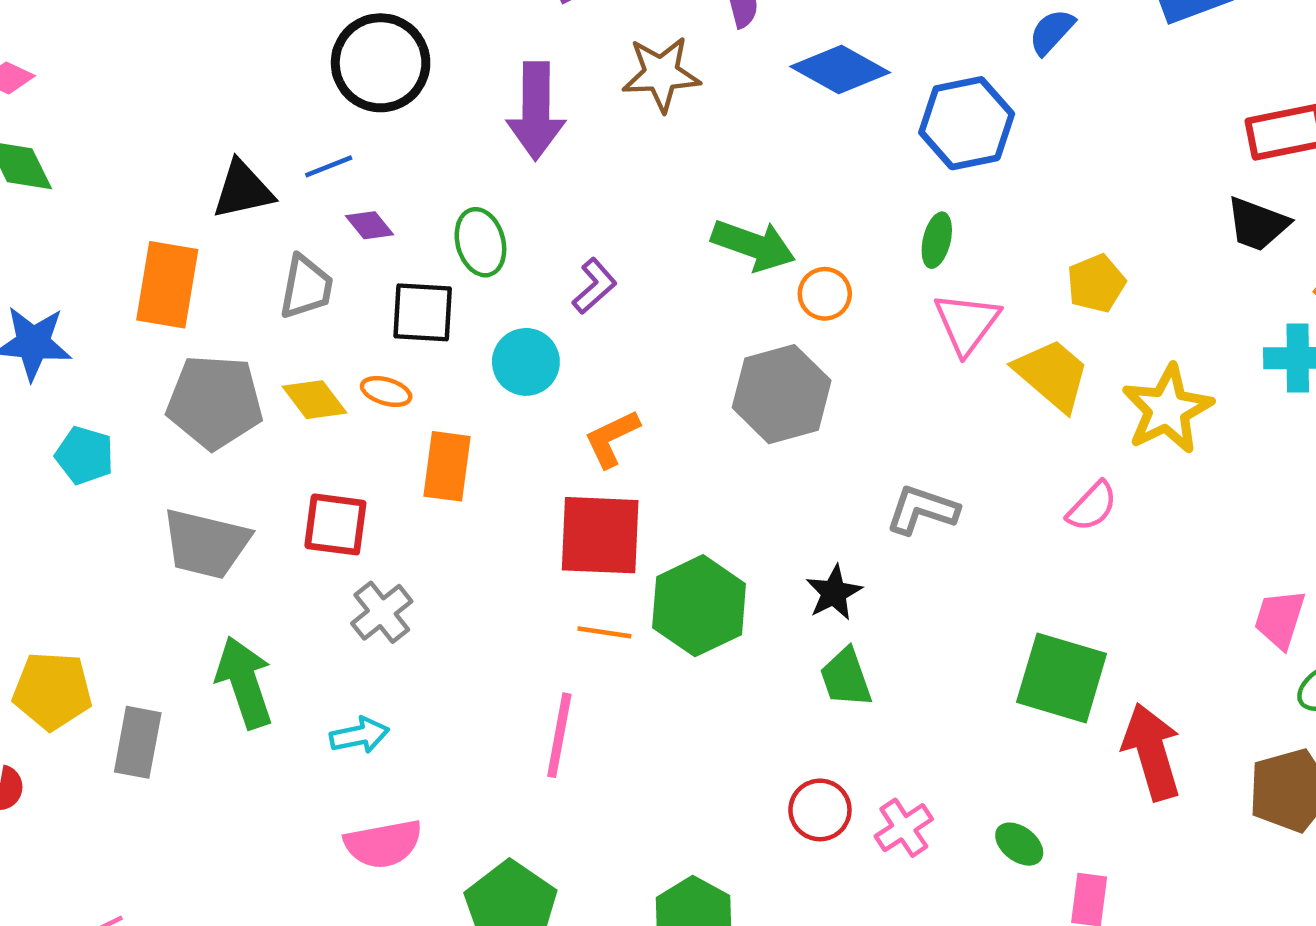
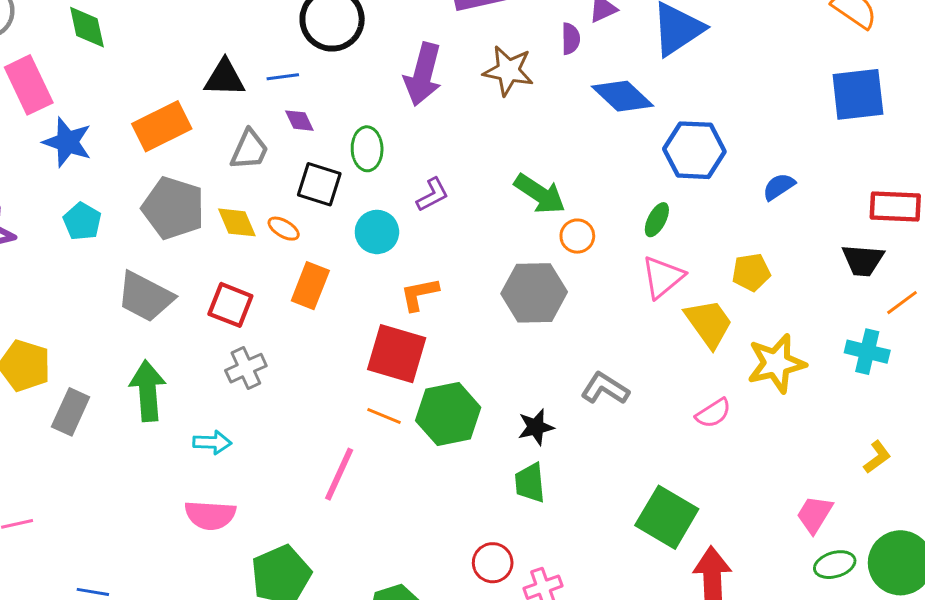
blue semicircle: (1052, 32) -> (779, 187), moved
black trapezoid: (1257, 224) -> (863, 260), turned -30
orange rectangle: (167, 285) -> (162, 126), turned 40

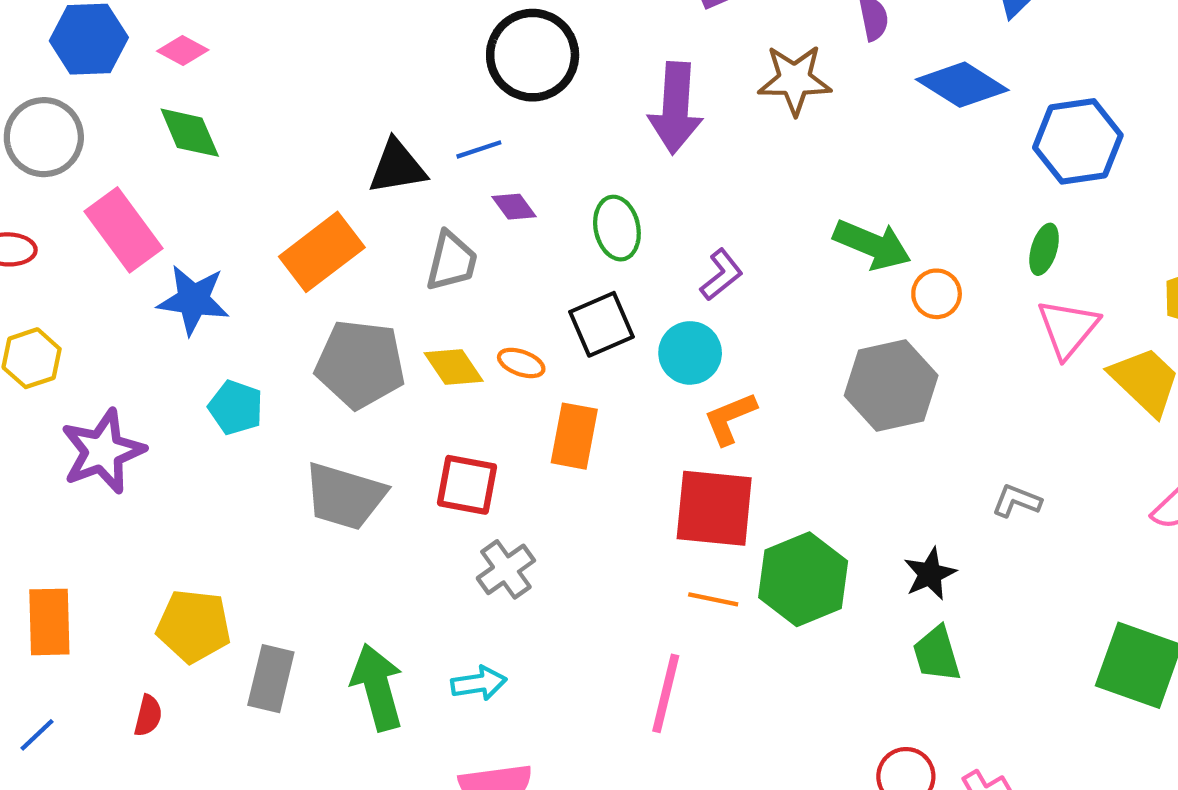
black square: (319, 184) -> (602, 324), moved, turned -30
cyan circle: (377, 232) -> (690, 353), moved
gray L-shape: (605, 388) -> (1017, 501), size x0.7
green arrow: (148, 391) -> (377, 687), moved

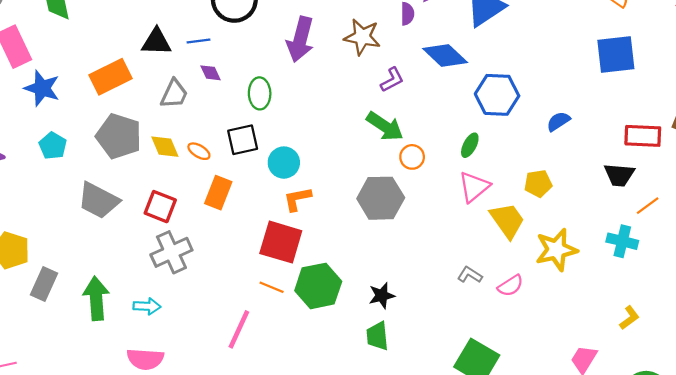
purple L-shape: (721, 275) -> (392, 80), moved
gray L-shape: (1017, 501) -> (470, 275), moved
gray cross: (506, 569) -> (171, 252), size x1.4

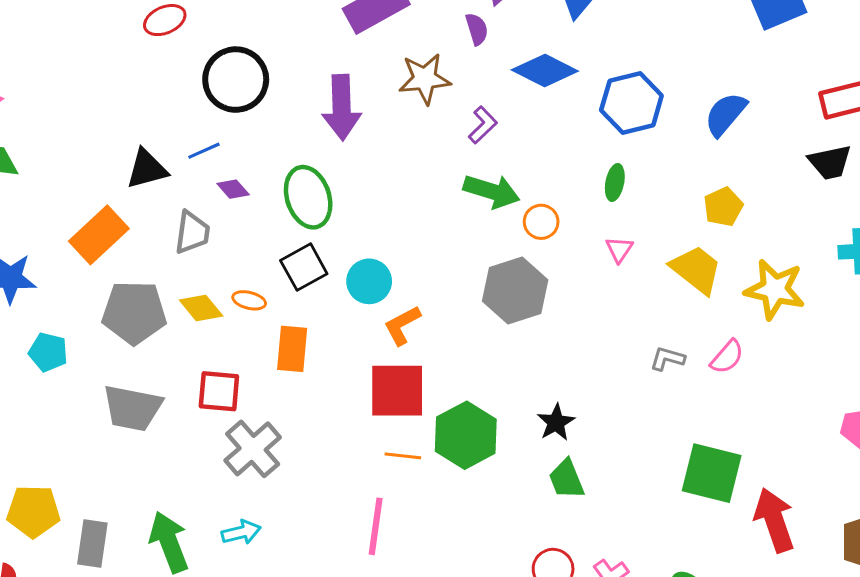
green ellipse: (260, 93) -> (308, 197), size x1.4
blue semicircle: (558, 121) -> (725, 114), size x1.4
pink triangle: (474, 187) -> (619, 249), moved, size x0.6
yellow star: (556, 250) -> (775, 289), turned -30

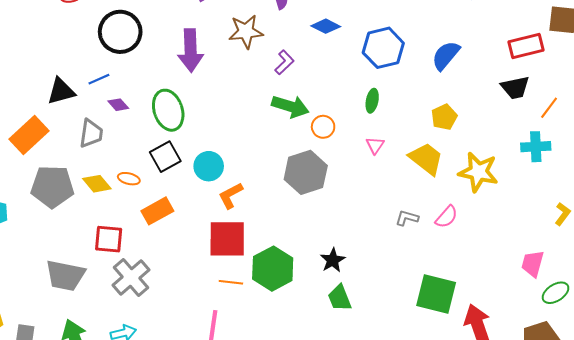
blue diamond: (545, 71) -> (326, 26), size x0.7
orange rectangle: (292, 349) -> (157, 211), turned 56
gray trapezoid: (132, 408) -> (65, 275), moved

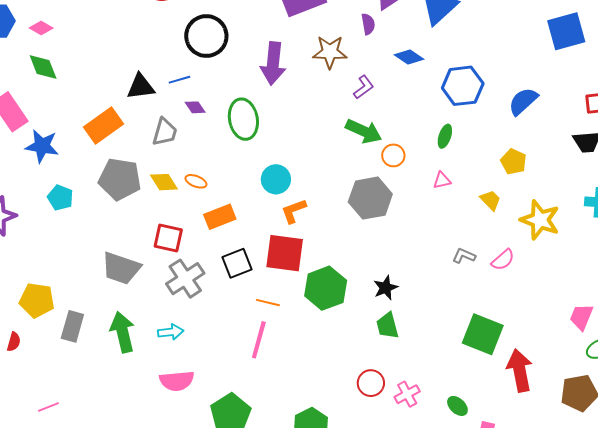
yellow pentagon: (444, 117) -> (514, 162), turned -30
pink triangle: (375, 145) -> (442, 180), turned 36
black square: (165, 157) -> (237, 263), moved
yellow trapezoid: (426, 159) -> (490, 200), size x0.6
orange line: (231, 282) -> (268, 303), moved

